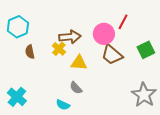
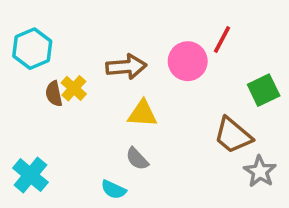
yellow cross: (59, 49) -> (74, 88), moved
brown trapezoid: (112, 55) -> (233, 135), moved
gray star: (144, 95) -> (260, 171), size x0.7

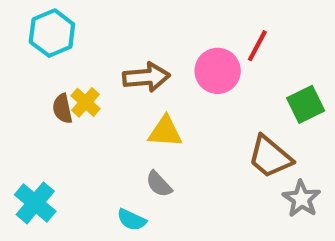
cyan hexagon: (32, 49) -> (52, 33), moved

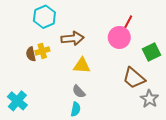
cyan hexagon: (52, 33) -> (44, 17), moved
pink circle: (218, 71) -> (119, 37), moved
yellow cross: (85, 102) -> (42, 51), turned 32
cyan semicircle: (132, 220) -> (76, 109), moved, turned -104

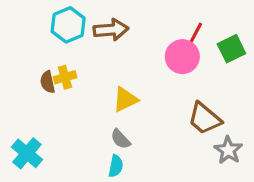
brown arrow: (72, 38) -> (111, 30), moved
green square: (152, 52) -> (231, 49), moved
yellow triangle: (82, 66) -> (125, 99), turned -30

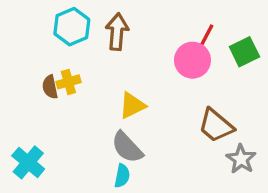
brown arrow: (111, 30) -> (117, 32), turned -80
gray semicircle: (120, 139) -> (127, 147), size x1.5

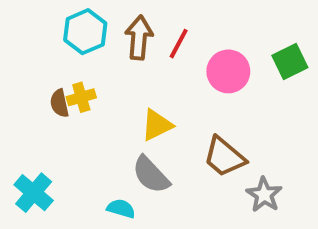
red line: (206, 37) -> (179, 44), moved
brown trapezoid: (216, 126) -> (224, 157), moved
gray star: (241, 159) -> (264, 195), moved
cyan semicircle: (122, 176) -> (121, 209), moved, turned -85

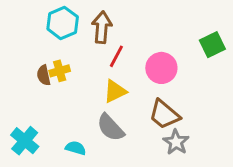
red line: (179, 44) -> (116, 56), moved
pink circle: (228, 71) -> (161, 68), moved
gray star: (264, 195) -> (176, 142), moved
cyan semicircle: (121, 209) -> (76, 148), moved

